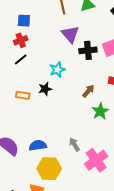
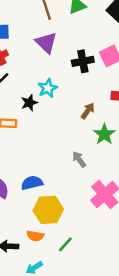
purple triangle: (70, 34) -> (46, 43), moved
black star: (45, 89) -> (29, 103), moved
gray arrow: (74, 144) -> (79, 159), moved

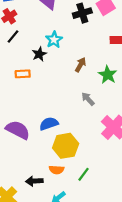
brown arrow: (88, 111) -> (80, 65), moved

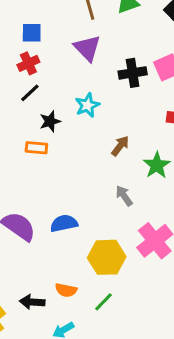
black star: (39, 54) -> (50, 121), moved
yellow hexagon: (66, 146) -> (107, 257), moved

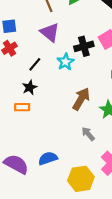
black line: (30, 93) -> (35, 64), moved
cyan star: (87, 105) -> (65, 62), moved
brown arrow: (120, 146) -> (81, 99), size x1.5

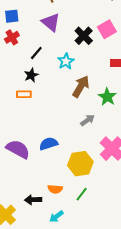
black cross: (84, 46) -> (84, 36), turned -30
cyan star: (65, 62) -> (66, 61), moved
gray arrow: (88, 134) -> (87, 120), turned 96

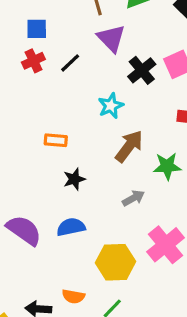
purple triangle: (51, 22) -> (111, 38), moved
black line: (36, 53) -> (70, 63), moved
black star: (31, 75) -> (74, 179), moved
orange rectangle: (24, 94) -> (56, 140), moved
green star: (107, 97) -> (167, 166), turned 30

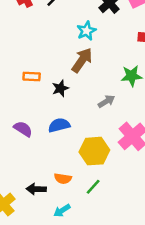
orange rectangle: (56, 140) -> (32, 76), moved
brown arrow: (129, 146) -> (82, 60), moved
purple semicircle: (24, 230) -> (23, 129), size x0.7

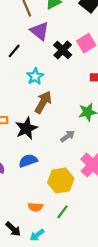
cyan star: (86, 31) -> (35, 76), moved
black star: (60, 88) -> (26, 128), size x1.5
black arrow: (36, 189) -> (13, 229), moved, turned -133

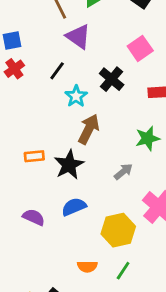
black cross: (63, 50) -> (112, 79), moved
black line: (14, 51) -> (57, 71), moved

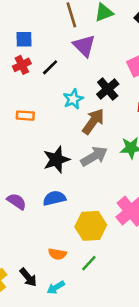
black line: (57, 71) -> (50, 67), moved
brown arrow: (89, 129) -> (93, 121), moved
orange rectangle: (34, 156) -> (25, 116), moved
gray arrow: (123, 172) -> (94, 156), moved, size x1.5

